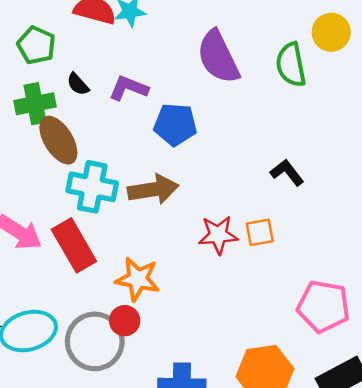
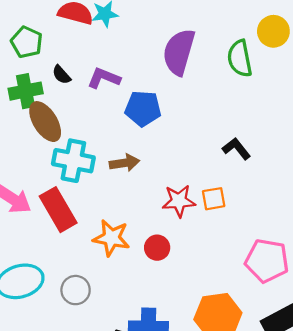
purple semicircle: (218, 57) -> (179, 52), turned 42
brown arrow: (153, 189) -> (124, 163), size x0.7
red circle: (125, 321) -> (157, 248), moved
gray circle: (95, 341) -> (76, 290), size x0.6

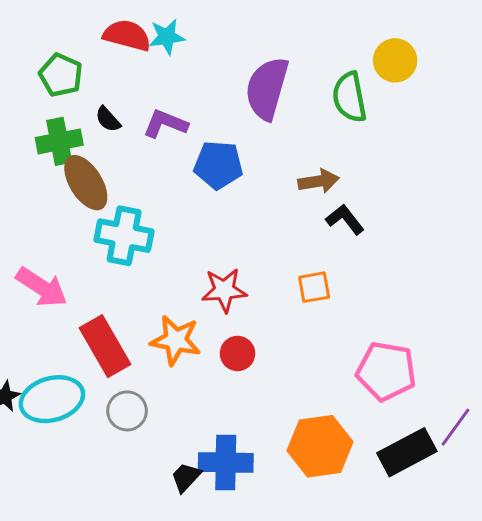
brown arrow: (124, 163) -> (318, 181), moved
red star: (179, 201) -> (224, 290), moved
red rectangle: (58, 210) -> (105, 346), moved

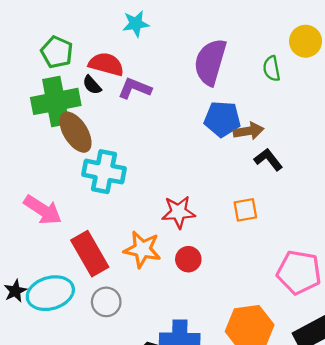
red semicircle: (127, 35) -> (106, 64), moved
green semicircle: (349, 97) -> (272, 69), size x0.7
green cross: (59, 141) -> (56, 101), size x1.4
blue pentagon: (218, 165) -> (222, 119), moved

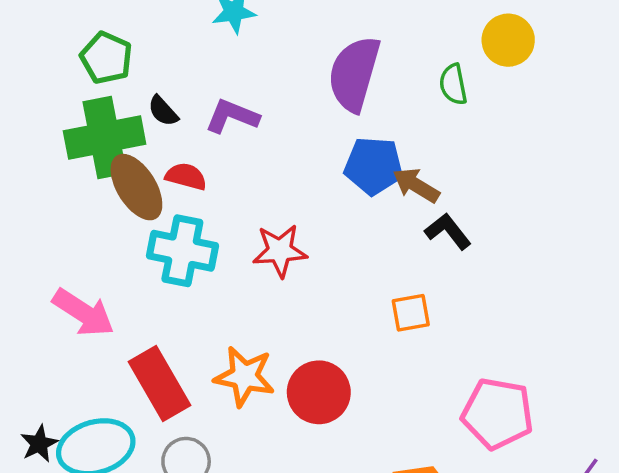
red semicircle: (106, 64) -> (186, 176), moved, size x0.7
brown arrow: (249, 131) -> (416, 185), turned -140
red star: (178, 212) -> (280, 251), moved
red circle: (188, 259) -> (319, 392), size x1.5

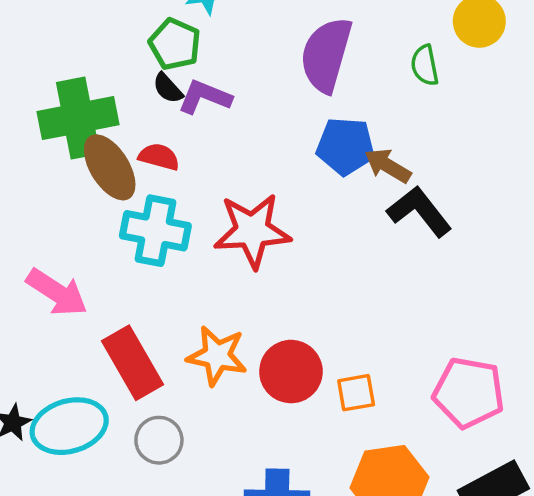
green pentagon: (106, 58) -> (175, 44), moved
black semicircle: (163, 111) -> (168, 88), moved
black L-shape: (448, 231) -> (419, 211), size x1.4
red star: (280, 251) -> (252, 231), size x1.4
orange square: (411, 313) -> (356, 393), moved

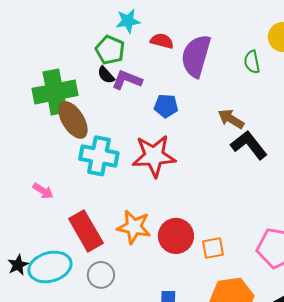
blue pentagon: (346, 146) -> (166, 106), moved, size x0.7
red semicircle: (159, 157) -> (162, 41), moved
pink arrow: (57, 292) -> (43, 191), size x0.6

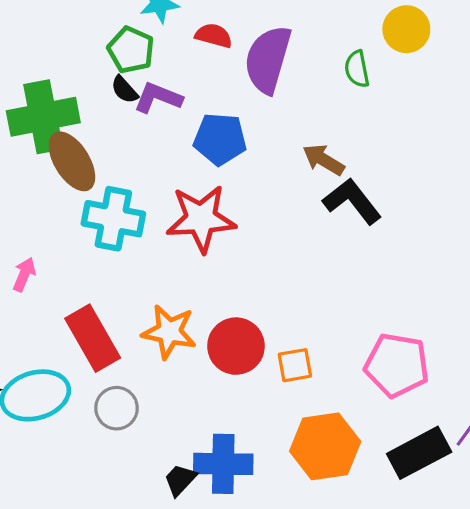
blue pentagon: (166, 106) -> (220, 139), size x1.4
pink arrow: (43, 191) -> (24, 274), turned -100

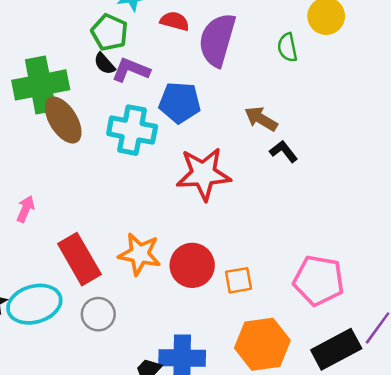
black L-shape: (352, 201) -> (284, 151), size x0.6
cyan cross: (113, 219) -> (132, 130), moved
red star: (201, 219) -> (203, 174), moved

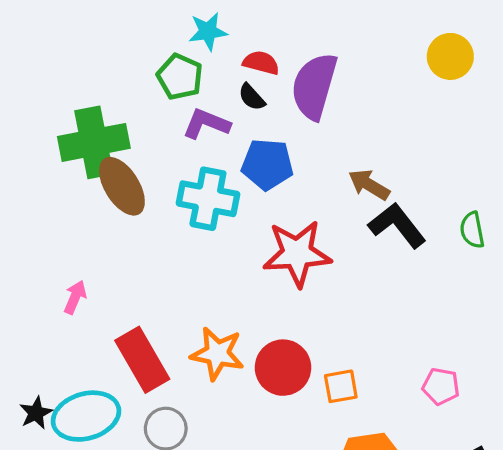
green semicircle: (287, 47) -> (472, 230), moved
black semicircle: (105, 64) -> (252, 97), moved
black L-shape: (284, 151) -> (397, 225), size x1.6
pink pentagon: (319, 280) -> (441, 386), size x0.6

